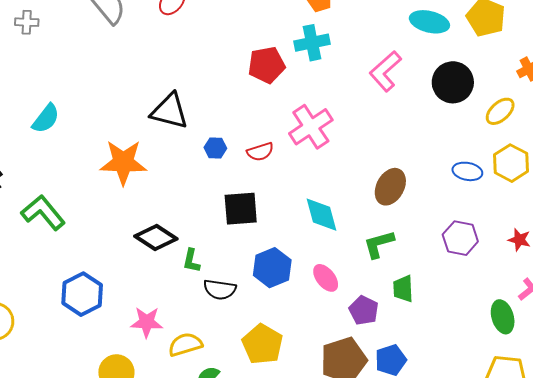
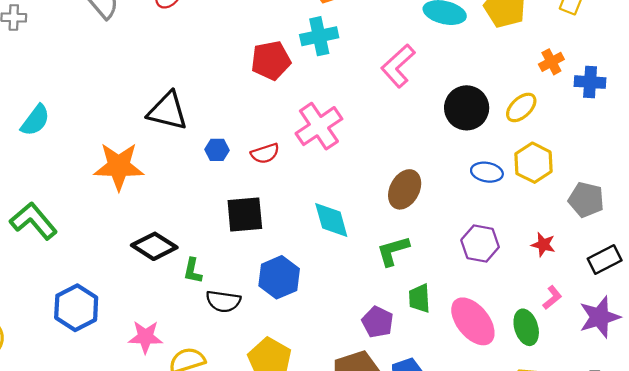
black circle: (453, 82) -> (467, 108), moved
pink ellipse: (326, 278) -> (473, 321), moved, size x1.6

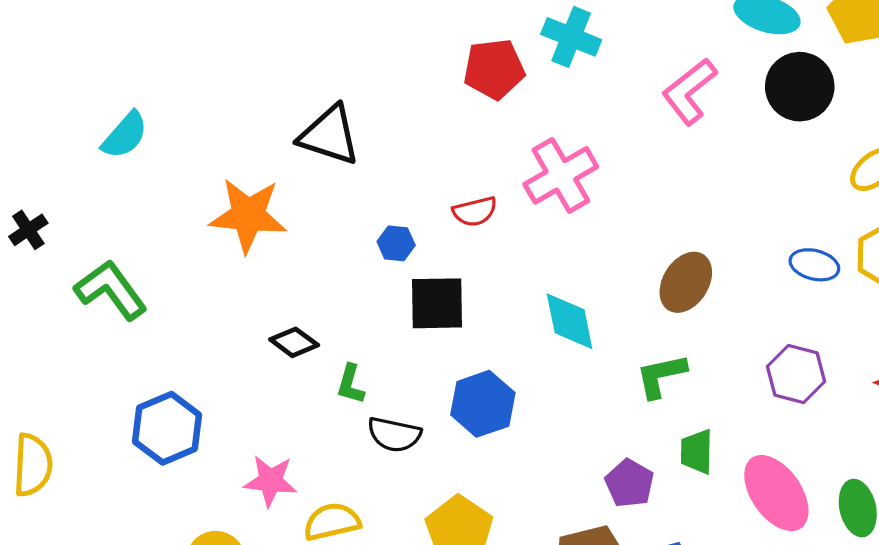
cyan cross: (319, 36) -> (571, 37), turned 30
black circle: (467, 108) -> (800, 87), moved
blue hexagon: (217, 150) -> (396, 243), moved
black diamond: (154, 246) -> (294, 342), size x0.7

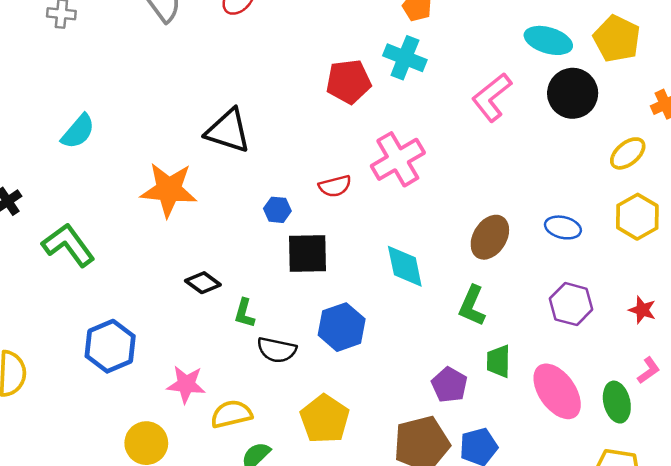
blue ellipse: (814, 265) -> (563, 227), moved
green L-shape: (661, 376) -> (472, 306), turned -54

